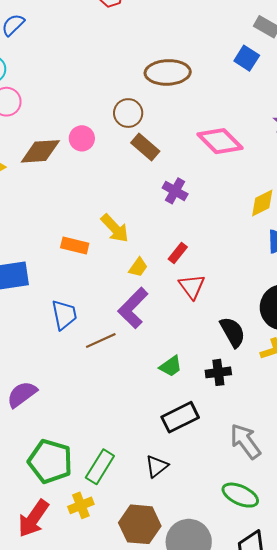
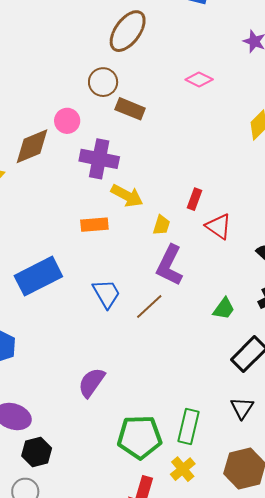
brown ellipse: (168, 72) -> (128, 31), turned -33
pink diamond: (220, 141) -> (199, 80), size x0.6
purple cross: (175, 191) -> (99, 159), moved, size x1.5

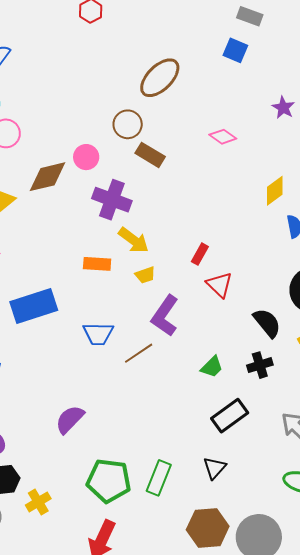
yellow trapezoid: (161, 225) -> (145, 275), moved, turned 45
blue trapezoid: (106, 294) -> (98, 334), turned 112
yellow cross: (183, 469) -> (38, 502), moved

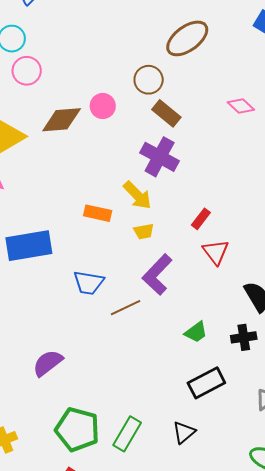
purple cross: (112, 200) -> (160, 157), moved

